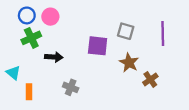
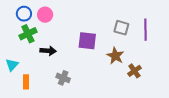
gray square: (126, 31) -> (121, 28), moved
cyan triangle: (13, 73) -> (12, 65), turned 32

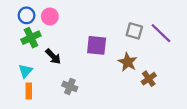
purple line: (145, 30) -> (161, 33), turned -45
black arrow: (48, 51) -> (53, 56), turned 42
cyan triangle: (12, 65) -> (25, 71), moved

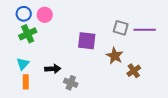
purple line: (161, 33) -> (145, 30), turned -45
black arrow: (53, 56) -> (53, 69), moved, turned -49
gray cross: (70, 86) -> (71, 83), moved

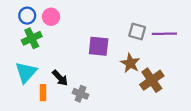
cyan triangle: (23, 64) -> (26, 72), size x1.5
black arrow: (53, 69) -> (60, 78), turned 49
brown cross: (134, 71) -> (152, 80), size x1.5
orange rectangle: (26, 82) -> (43, 93), moved

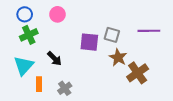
pink circle: (51, 17) -> (57, 14), moved
gray square: (137, 31) -> (112, 35), moved
black arrow: (60, 78) -> (54, 58), moved
gray cross: (80, 94) -> (65, 88), moved, turned 32

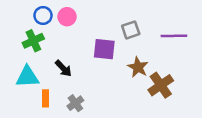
blue circle: (25, 14) -> (43, 15), moved
gray square: (112, 35) -> (131, 30), moved, turned -35
cyan triangle: (24, 66) -> (27, 77), turned 45

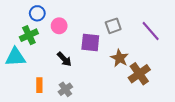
pink circle: (67, 17) -> (59, 26), moved
purple line: (174, 36) -> (151, 31), turned 50
black arrow: (63, 68) -> (64, 59), moved
cyan triangle: (27, 77) -> (15, 57), moved

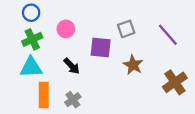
blue circle: (37, 13) -> (31, 13), moved
cyan triangle: (15, 57) -> (31, 67), moved
brown cross: (139, 74) -> (175, 82), moved
orange rectangle: (39, 85) -> (44, 95), size x1.5

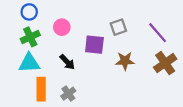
brown star: (133, 65) -> (125, 61), turned -30
brown cross: (175, 82) -> (165, 63), moved

